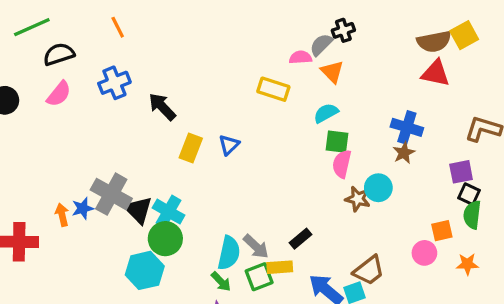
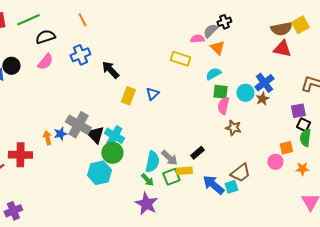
blue cross: (407, 127) -> (264, 83), turned 36
cyan circle: (378, 188) -> (245, 93), moved

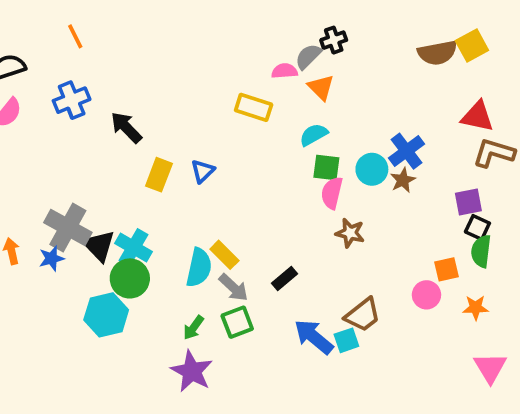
red triangle: (282, 49) -> (477, 116), moved
blue star: (60, 134) -> (52, 258), moved
cyan semicircle: (152, 162) -> (199, 268), moved
yellow rectangle: (184, 171) -> (224, 255), moved, turned 49
green arrow: (147, 180) -> (194, 328), turned 80

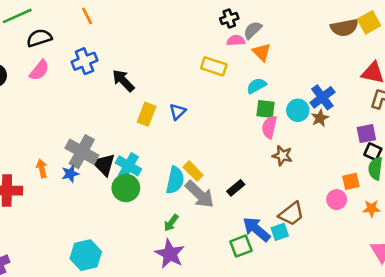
black cross: (334, 40) -> (229, 18), moved
gray arrow: (234, 288) -> (200, 194), size x1.4
cyan hexagon: (106, 315) -> (86, 255), moved
green square: (237, 322) -> (241, 246), moved

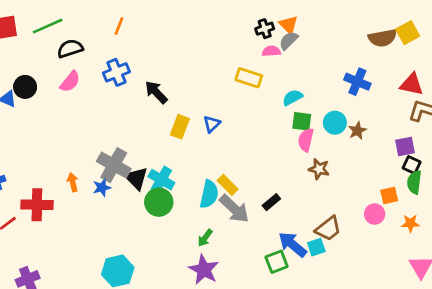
orange line: (87, 16) -> (119, 26), turned 48
orange triangle: (262, 52) -> (289, 25), moved
blue cross: (322, 97) -> (357, 82), moved, turned -30

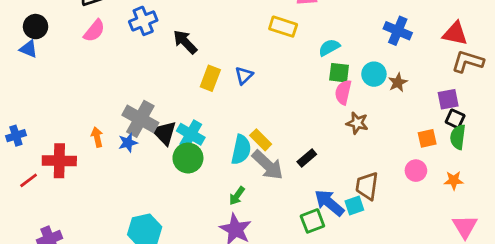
black circle: (25, 87) -> (36, 27), moved
orange square: (389, 195) -> (427, 138), moved
brown trapezoid: (328, 229) -> (367, 186), turned 136

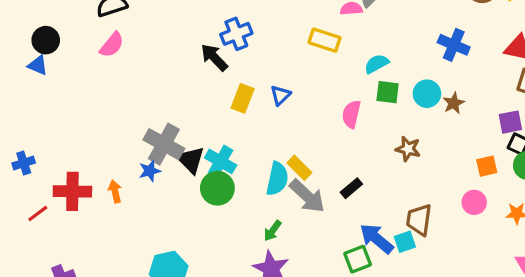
blue cross: (143, 21) -> (236, 34), moved
pink semicircle: (343, 92) -> (351, 114), moved
orange arrow: (97, 137) -> (115, 191), moved

